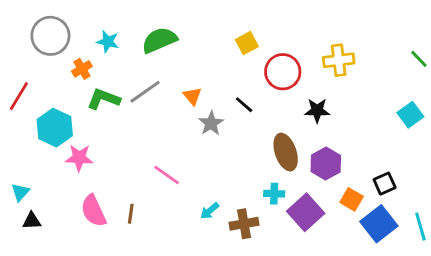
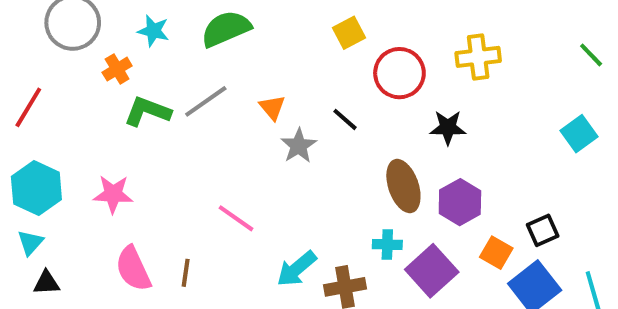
cyan hexagon: (55, 128) -> (36, 188), moved
cyan arrow: (210, 211) -> (297, 269), size x1.5

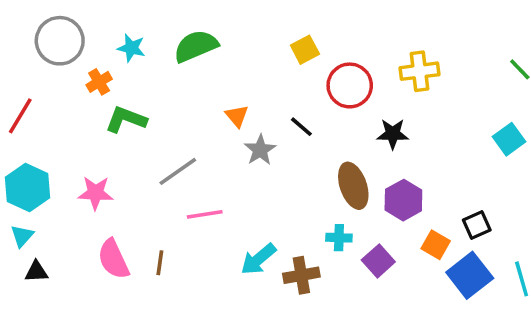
gray line: (206, 101) -> (178, 171), moved
pink line: (236, 218) -> (205, 214), turned -44
purple square: (432, 271) -> (378, 261), size x0.7

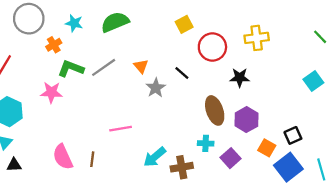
gray line: (178, 171) -> (104, 67), moved
pink star: (96, 193) -> (51, 92), moved

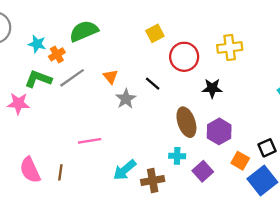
cyan star: (74, 23) -> (37, 44), moved
orange cross: (54, 45) -> (57, 54), moved

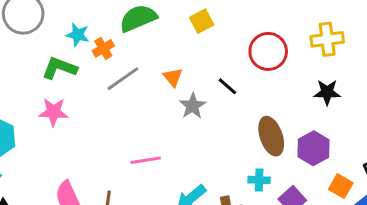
yellow square: (155, 33) -> (202, 21), moved
green L-shape: (38, 79) -> (59, 68), moved
black star: (212, 88) -> (327, 92), moved

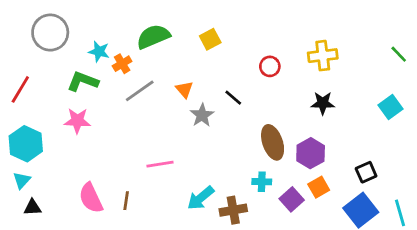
red circle: (268, 51) -> (270, 66), size x0.6
orange square: (341, 186) -> (319, 187), moved, turned 30

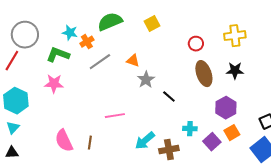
gray circle: (50, 33) -> (25, 35), moved
orange triangle: (184, 89) -> (133, 61), turned -32
black line: (233, 98) -> (169, 97), moved
brown ellipse: (273, 142) -> (204, 74), moved
black triangle: (33, 207) -> (12, 153), moved

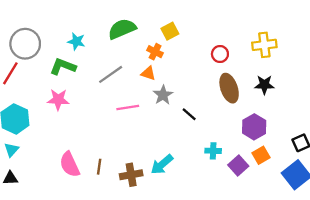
orange cross: (87, 42) -> (155, 52), moved, turned -32
pink line: (115, 116) -> (128, 108), moved
brown cross: (169, 150) -> (131, 175), moved

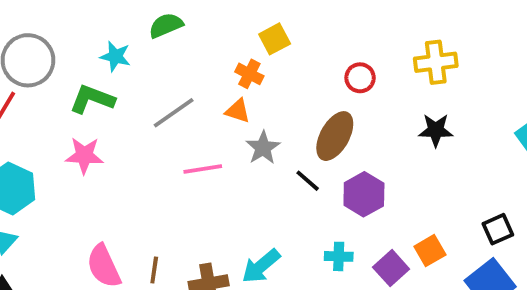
green semicircle: (122, 29) -> (166, 25), moved, size x0.7
brown ellipse: (229, 88) -> (335, 136), moved, turned 48
purple hexagon: (254, 127) -> (364, 194), moved
cyan cross: (213, 151) -> (339, 256), moved

